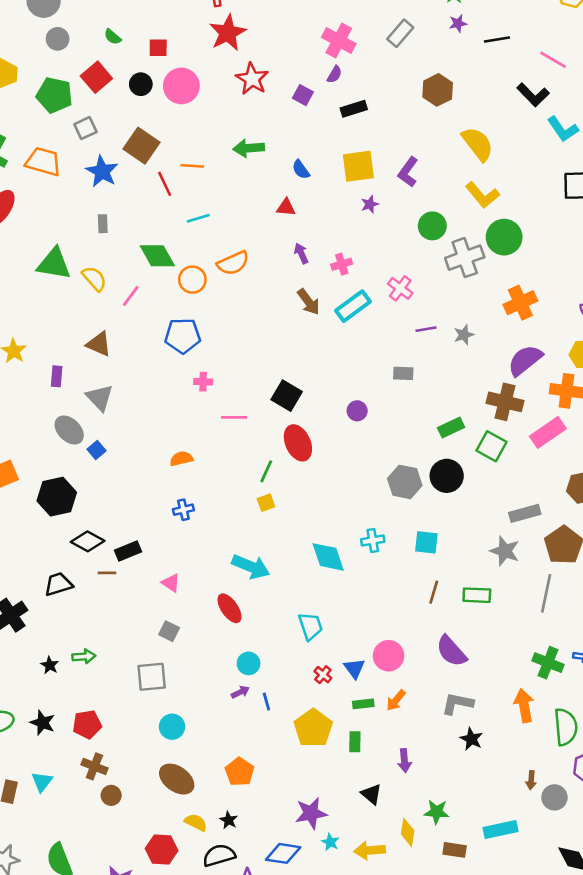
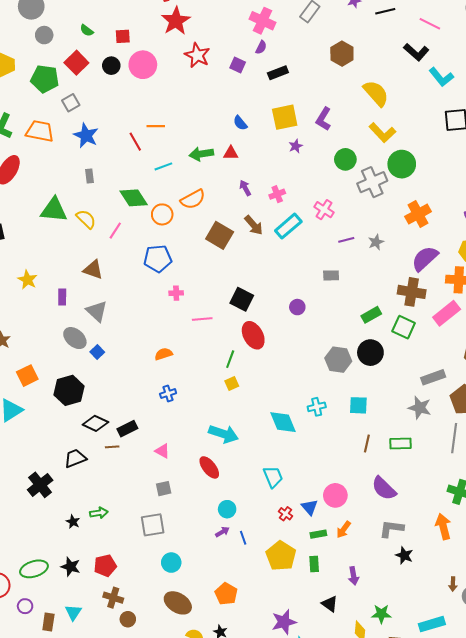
brown square: (141, 146) -> (220, 235), moved
green arrow: (249, 148) -> (201, 154), moved
gray square: (169, 631) -> (164, 489), turned -35

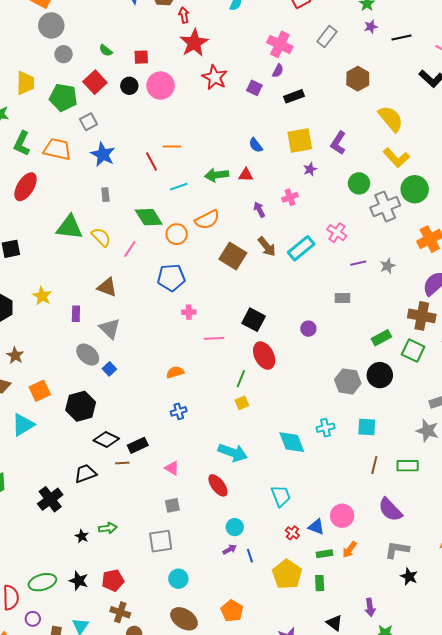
pink cross: (277, 194) -> (290, 197), moved
blue triangle: (310, 507) -> (316, 527), turned -30
purple arrow: (354, 576) -> (370, 607), moved

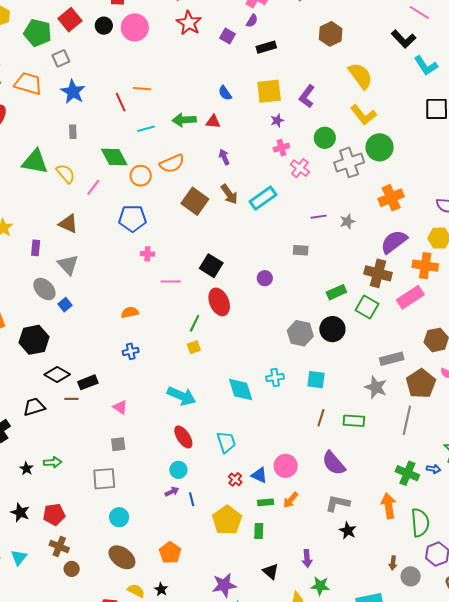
pink cross: (290, 197) -> (281, 148), moved
pink cross: (337, 233) -> (300, 168), moved
red ellipse: (218, 485) -> (183, 437), moved

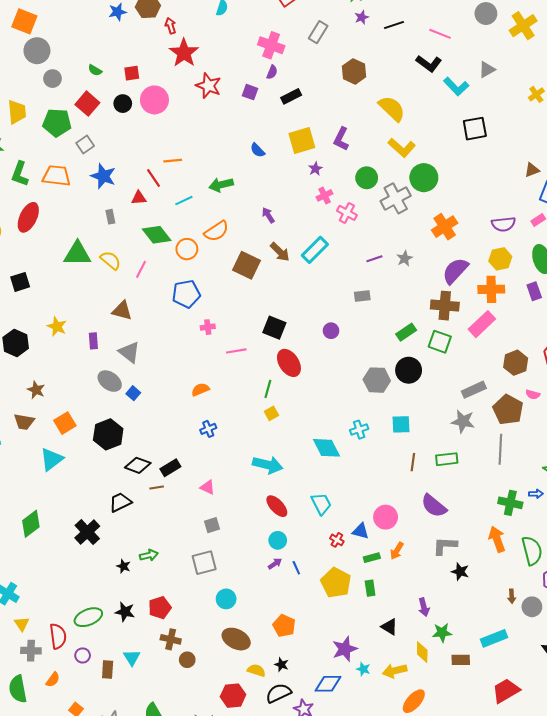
red triangle: (213, 122) -> (139, 198), moved

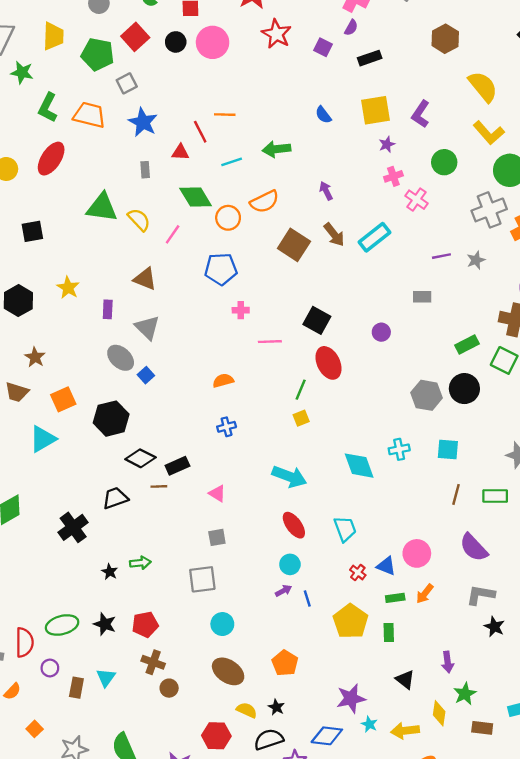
gray cross: (396, 198) -> (489, 210), moved
green star: (442, 633) -> (465, 694), turned -30

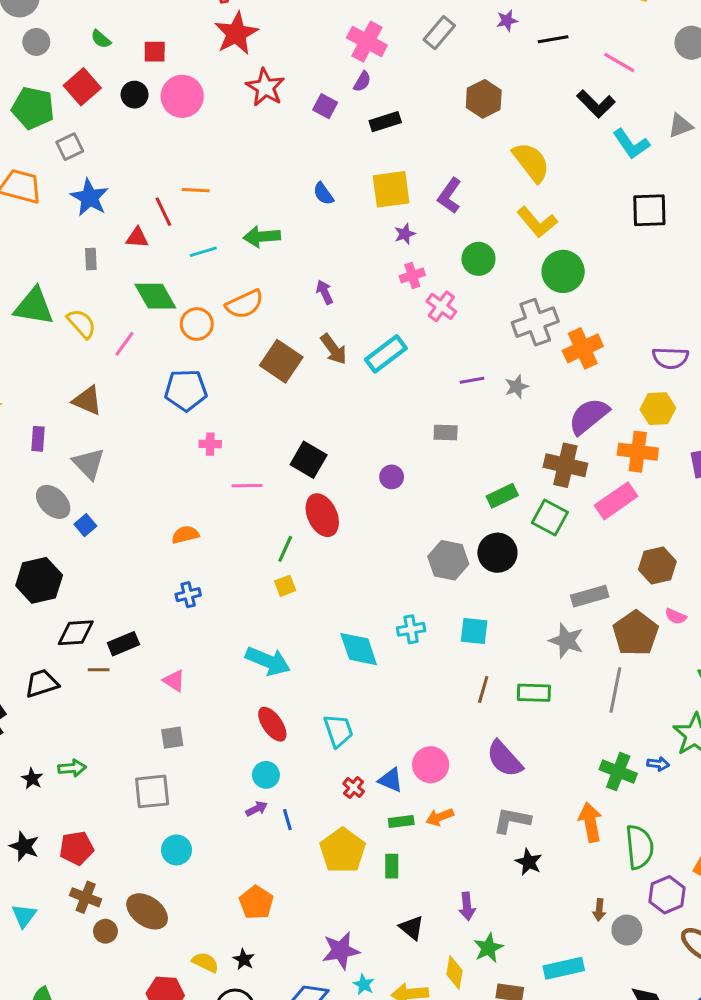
black diamond: (140, 458) -> (76, 633), turned -32
orange arrow: (425, 594) -> (440, 817), turned 30
brown ellipse: (228, 671) -> (147, 911), moved

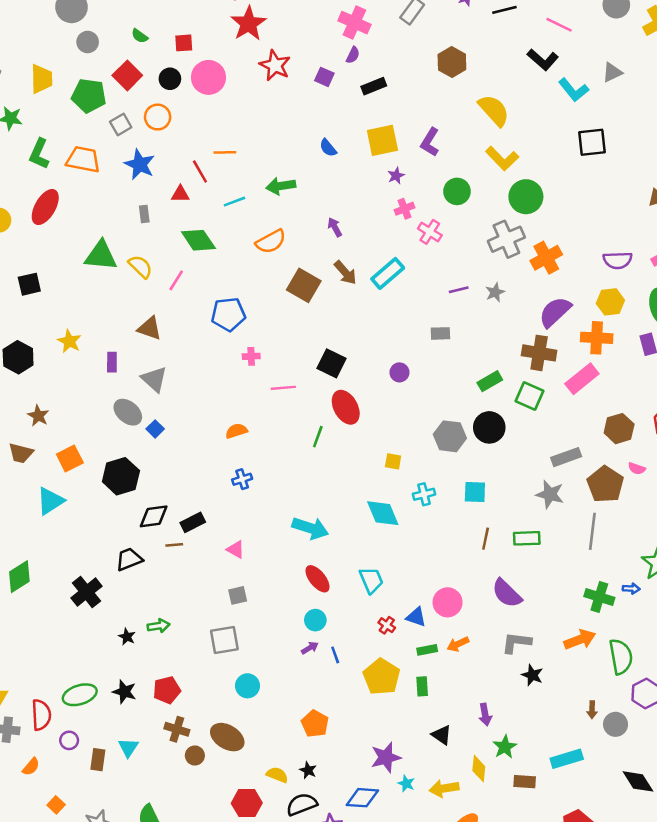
orange circle: (197, 324) -> (158, 117), moved
yellow square: (285, 586) -> (393, 461), moved, turned 35
orange arrow: (590, 822) -> (580, 639), turned 84

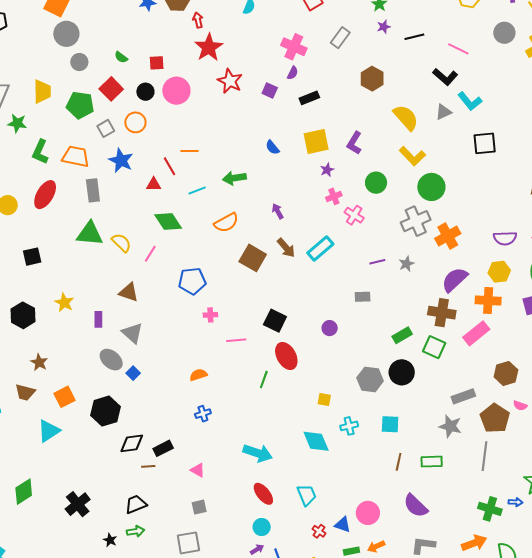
gray triangle: (612, 72) -> (444, 112), moved
gray rectangle: (144, 214) -> (93, 190), moved, size x1.6
black trapezoid: (129, 559) -> (136, 504), moved

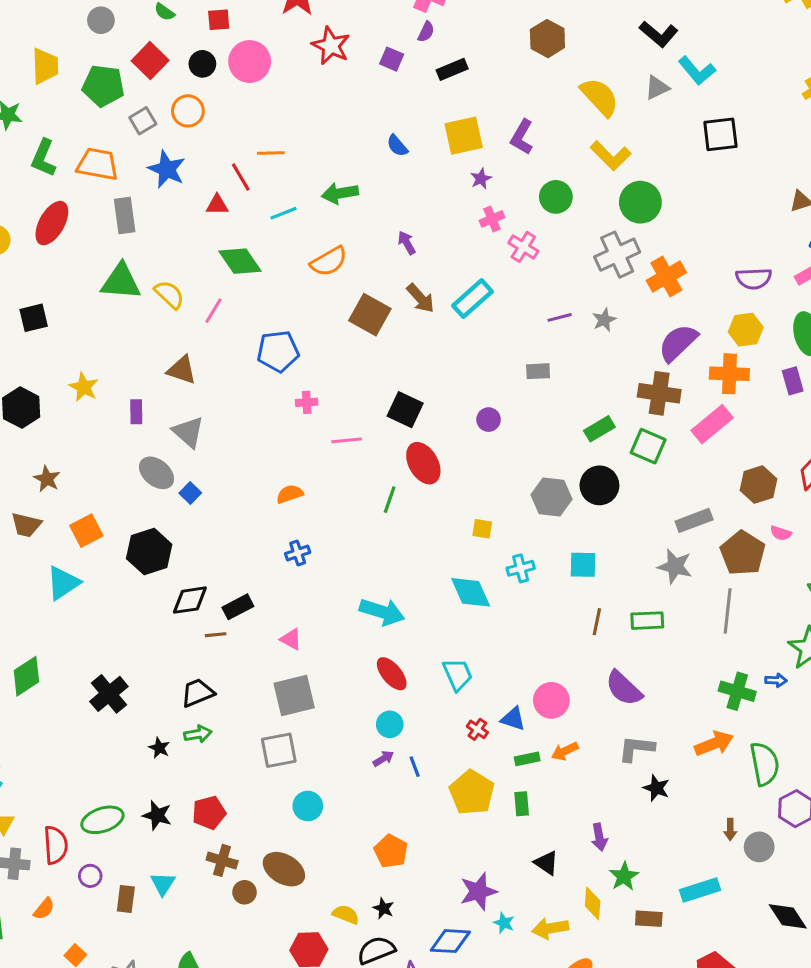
gray square: (199, 507) -> (294, 696), size x1.8

